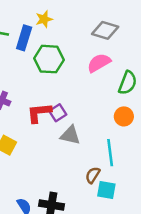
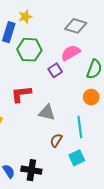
purple square: (58, 113) -> (55, 70), moved
brown semicircle: (93, 175) -> (56, 140), moved
cyan square: (106, 190) -> (77, 158), turned -35

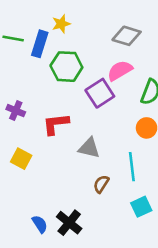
purple square: (55, 70) -> (100, 93), size x1.5
cyan square: (77, 158) -> (141, 207), moved
black cross: (31, 170) -> (69, 223), turned 30

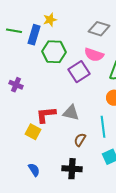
pink semicircle: (120, 71) -> (94, 55), turned -132
red L-shape: (56, 124) -> (46, 115), moved
yellow square: (21, 159) -> (33, 132), moved
black cross: (69, 223) -> (72, 169), moved, turned -36

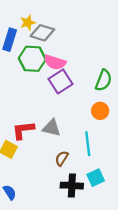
gray diamond: (99, 29) -> (42, 33), moved
pink semicircle: (94, 55) -> (55, 62), moved
black cross: (72, 169) -> (72, 186), moved

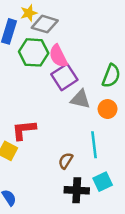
pink semicircle: (55, 62) -> (58, 56), turned 45
gray triangle: (51, 128) -> (80, 99), moved

